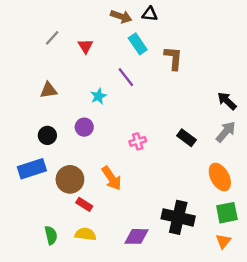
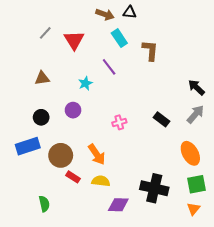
red triangle: (85, 46) -> (74, 40), size x1.5
yellow semicircle: (85, 234) -> (101, 181), moved

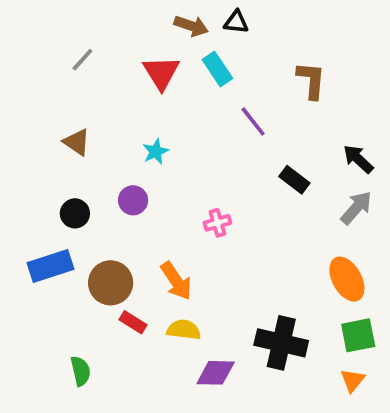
red triangle: (74, 40) -> (161, 73), moved
brown L-shape: (150, 50) -> (311, 80), moved
purple line: (109, 67) -> (253, 122), moved
brown triangle: (42, 78) -> (77, 142), turned 42
black rectangle: (162, 119) -> (294, 180), moved

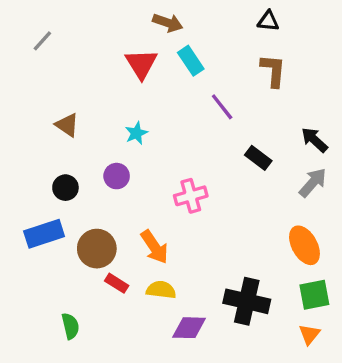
black triangle: (236, 22) -> (268, 21), moved
gray line: (82, 60) -> (42, 41), moved
pink cross: (217, 223) -> (191, 196), size x1.4

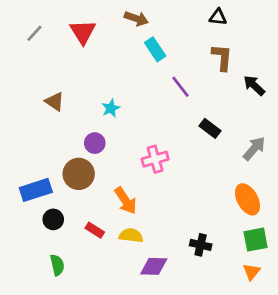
red triangle: (141, 64) -> (83, 32), moved
black arrow: (314, 140) -> (254, 85), moved
black circle: (65, 188) -> (53, 219), moved
brown circle: (97, 249) -> (79, 174), moved
black cross: (247, 301) -> (201, 245), size x0.6

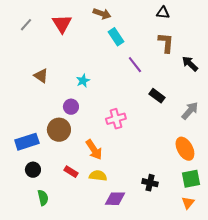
black circle: (53, 219) -> (33, 170), moved

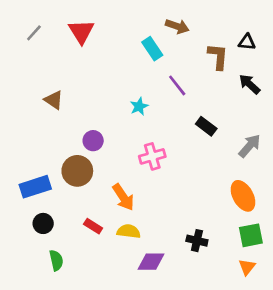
black triangle: (163, 13) -> (247, 42), moved
brown arrow: (102, 14) -> (177, 26), moved
cyan star: (83, 81) -> (139, 106), moved

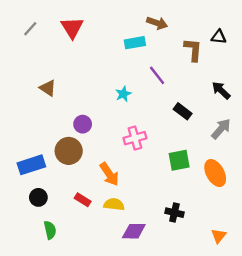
cyan rectangle: (152, 49) -> (135, 43), turned -66
black arrow: (250, 84) -> (221, 90), moved
green square: (251, 235) -> (179, 160), moved

